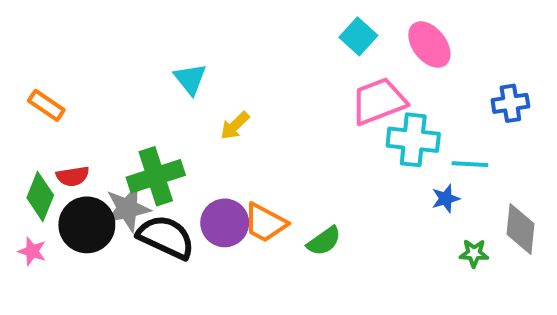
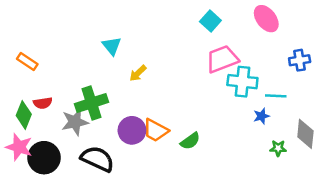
pink ellipse: (429, 45) -> (266, 19), moved
black circle: (87, 225) -> (44, 158), moved
black semicircle: (166, 237) -> (97, 159), moved
pink star: (32, 251) -> (19, 147), size x1.6

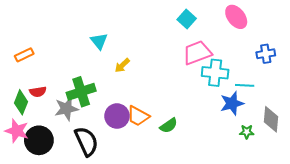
orange rectangle: (27, 61) -> (24, 55), turned -60
blue star: (261, 116) -> (232, 103), size x1.6
black semicircle: (97, 159) -> (86, 141), turned 40

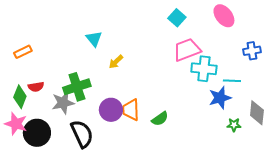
orange trapezoid: (138, 116) -> (131, 110), turned 60

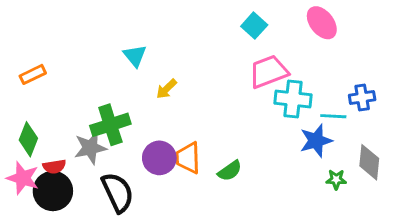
blue cross: (252, 51) -> (362, 97), moved
red semicircle: (36, 87) -> (54, 167), moved

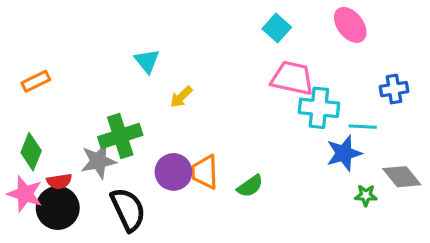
pink trapezoid: (269, 72) -> (292, 78), turned 33
blue cross: (362, 97) -> (394, 89), moved
gray diamond: (369, 162) -> (402, 177), turned -45

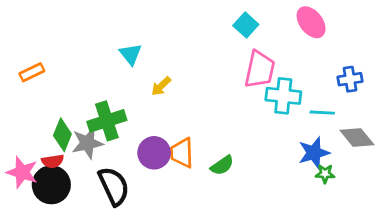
pink trapezoid: (292, 78) -> (260, 69), turned 90
green diamond: (31, 152) -> (62, 135), moved
blue star: (344, 153) -> (314, 153), moved
gray diamond: (402, 177) -> (357, 138), moved

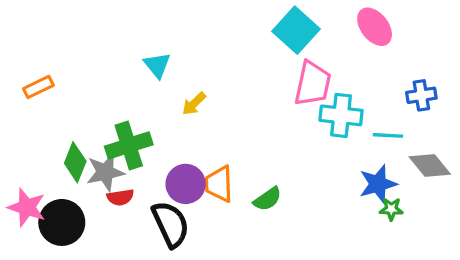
cyan square: (246, 25) -> (296, 30), size x1.5
red semicircle: (53, 161) -> (120, 197), moved
black semicircle: (114, 186) -> (171, 224), moved

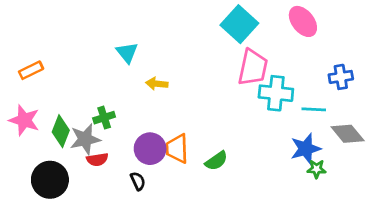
yellow arrow: (194, 104) -> (157, 84), turned 50
green cross: (129, 145) -> (104, 118), size x0.6
pink star: (27, 207) -> (24, 120), moved
black semicircle: (171, 224) -> (138, 181), size x0.5

